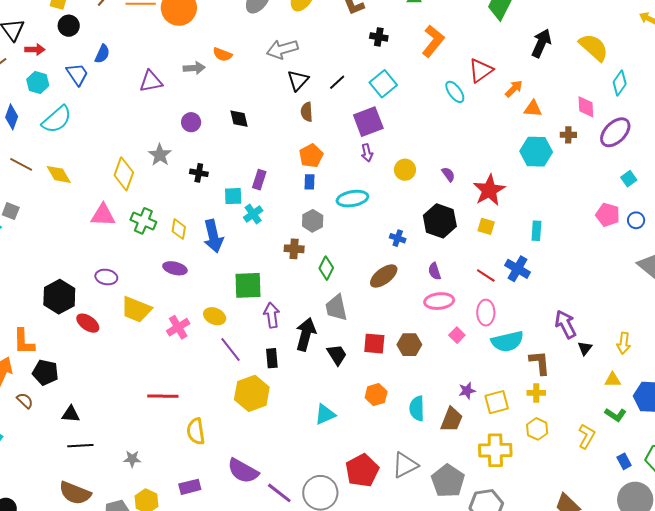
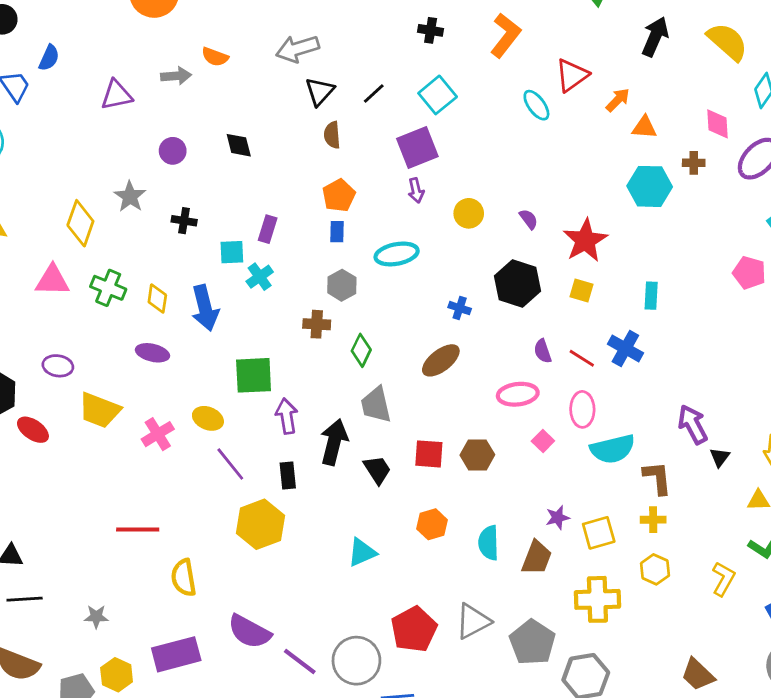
purple semicircle: (435, 271) -> (543, 351), moved
purple rectangle: (190, 487) -> (176, 654), size x1.6

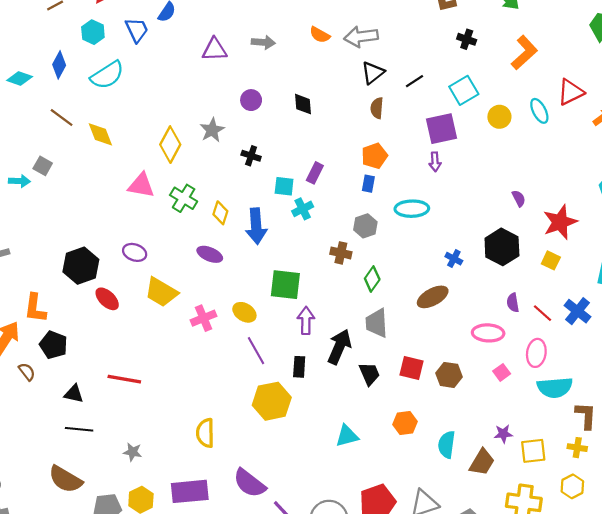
orange semicircle: (215, 57) -> (320, 35), moved
yellow circle: (469, 213) -> (499, 117), moved
red line: (138, 529) -> (124, 379), moved

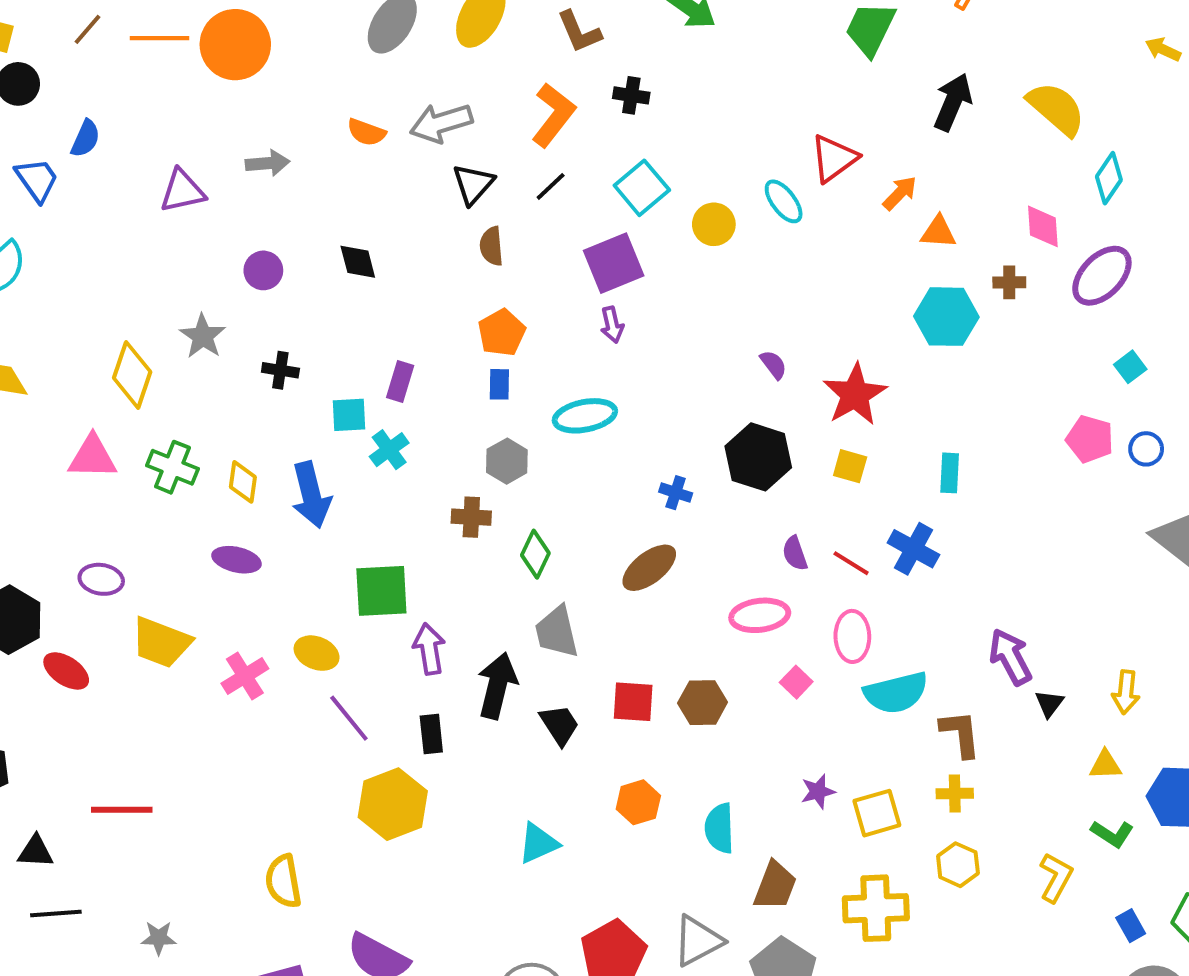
orange L-shape: (524, 53) -> (553, 115), moved
brown trapezoid: (482, 462) -> (775, 886), moved

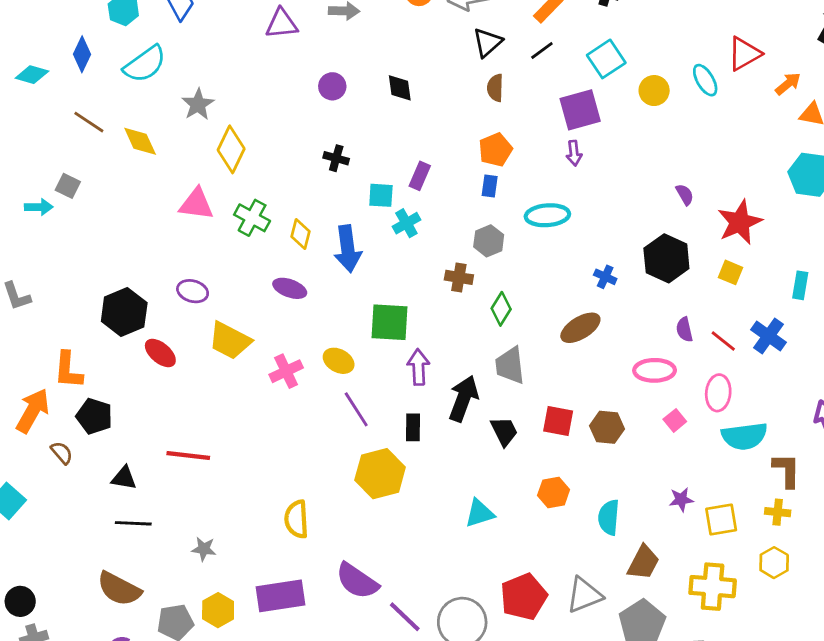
gray star: (203, 336) -> (198, 104), moved

